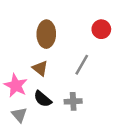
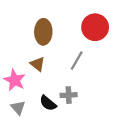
red circle: (101, 29) -> (95, 27), size x1.5
black semicircle: (43, 99) -> (48, 103), moved

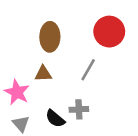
brown triangle: (38, 64) -> (43, 74), turned -42

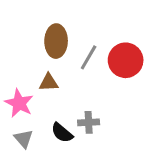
red circle: (109, 32) -> (126, 60), moved
gray line: (88, 70) -> (89, 57), moved

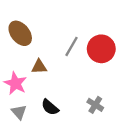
brown ellipse: (56, 41) -> (20, 33), moved, turned -40
gray cross: (89, 122) -> (95, 105), moved, turned 35

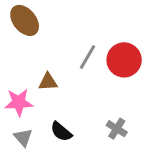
brown ellipse: (20, 33) -> (25, 20), moved
pink star: (15, 83) -> (19, 102), turned -30

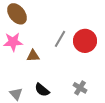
pink star: (19, 102) -> (13, 42), moved

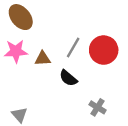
brown triangle: (33, 56) -> (43, 59), moved
black semicircle: (42, 90) -> (68, 78), moved

